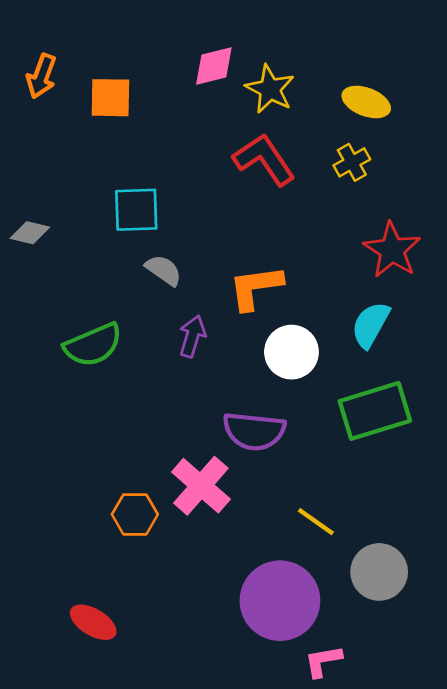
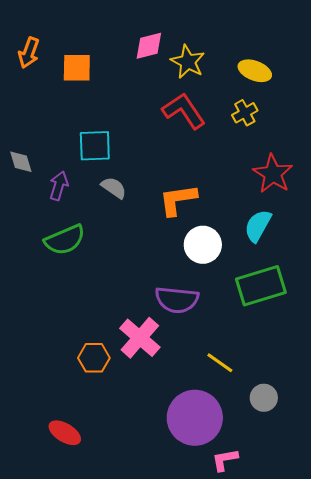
gray diamond: (30, 233) -> (21, 162), turned 60
purple arrow: (192, 336) -> (59, 186), moved
gray circle: (379, 572) -> (264, 398), size x0.7

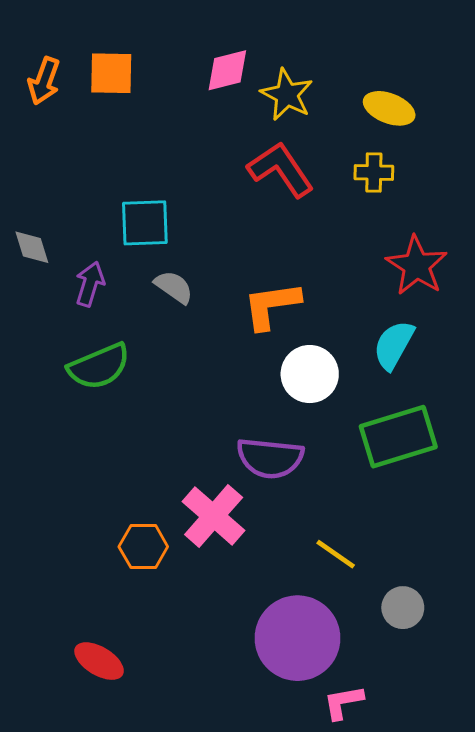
orange square: (77, 68) -> (111, 73), moved
yellow cross: (245, 113) -> (374, 172), turned 30

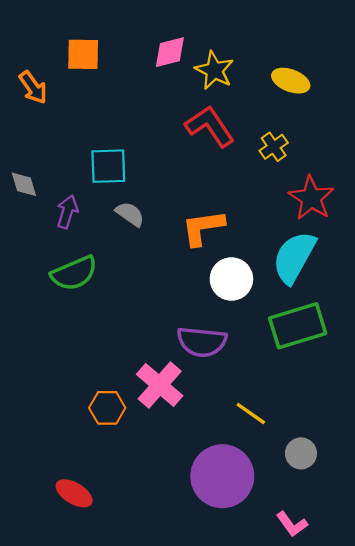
orange arrow: (44, 81) -> (33, 87), moved, turned -56
yellow cross: (374, 172) -> (274, 147), moved, turned -36
cyan semicircle: (394, 345) -> (294, 257), size x1.4
pink L-shape: (343, 702) -> (292, 524), moved, turned -116

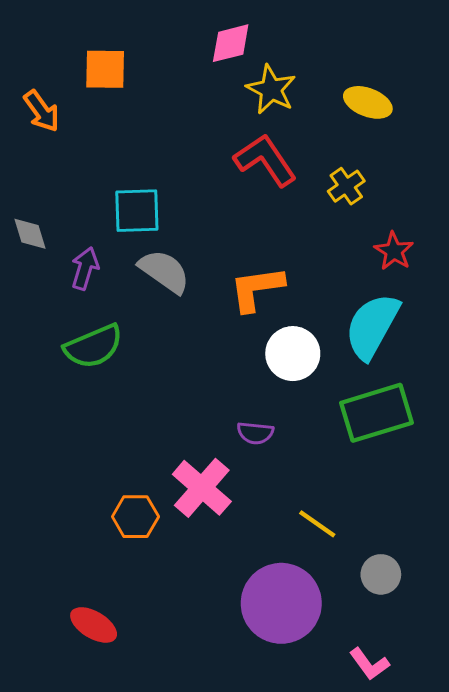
pink diamond: (170, 52) -> (231, 43), moved
red star: (311, 198) -> (394, 251), size x0.7
gray semicircle: (130, 214) -> (164, 271), size x1.4
purple semicircle: (202, 342) -> (255, 433), size x0.6

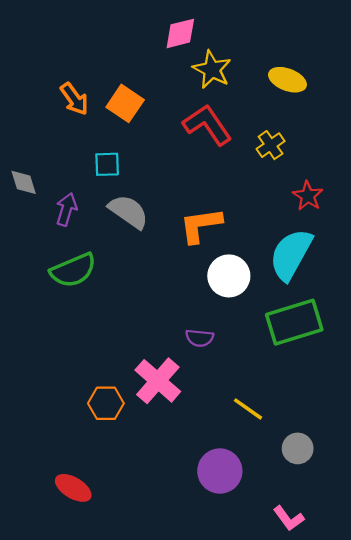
orange square: (105, 69) -> (125, 103), moved, turned 33
orange arrow: (42, 111) -> (74, 99), moved
cyan square: (137, 211) -> (107, 164), size x0.7
purple circle: (281, 603) -> (220, 471), size x0.7

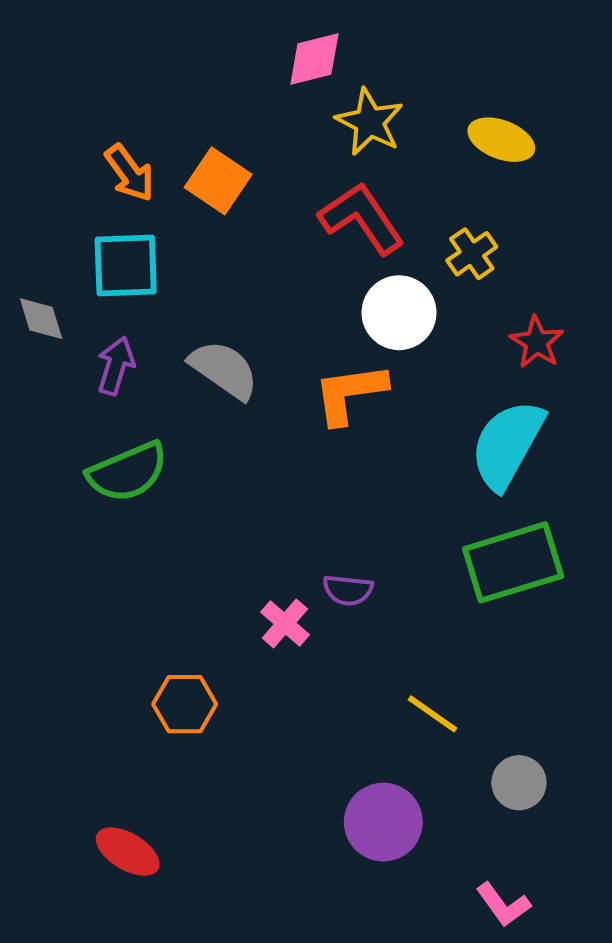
cyan square: (107, 164) -> (126, 265), moved, size x1.5
white circle: (229, 276) -> (399, 313), moved
pink cross: (158, 381) -> (285, 623), moved, size x0.6

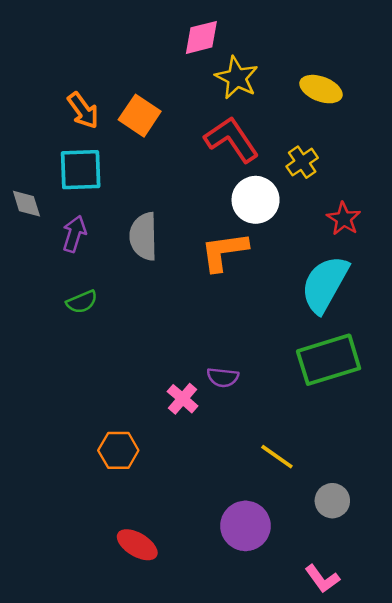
gray semicircle: (224, 370) -> (144, 236), turned -126
green semicircle: (128, 472) -> (82, 302), size x0.6
red ellipse: (128, 852) -> (137, 545), moved

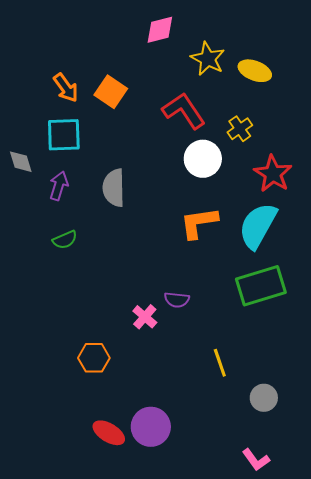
yellow star: (237, 78) -> (208, 59), moved
red star: (344, 219) -> (273, 174), size x1.4
orange L-shape: (224, 251) -> (199, 223), moved
yellow line: (277, 457) -> (220, 363), turned 36
purple circle: (245, 526) -> (151, 427), moved

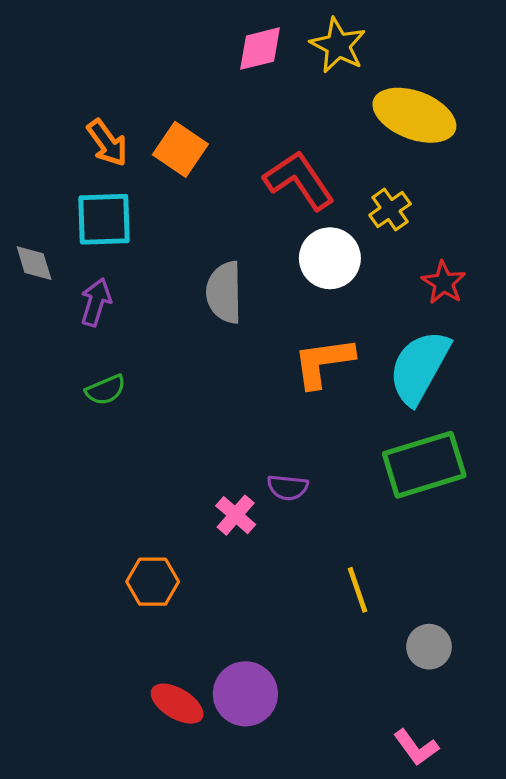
yellow star: (208, 59) -> (338, 45), moved
yellow ellipse: (255, 71) -> (414, 115), size x1.5
red star: (273, 174) -> (444, 283), size x0.7
gray semicircle: (114, 188) -> (224, 292), moved

